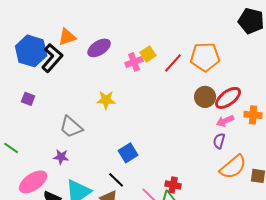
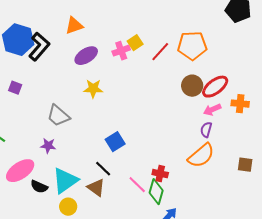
orange triangle: (67, 37) -> (74, 26), moved
purple ellipse: (99, 48) -> (86, 56), moved
orange semicircle: (233, 167) -> (201, 156), moved

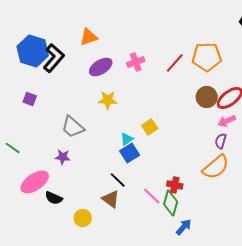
yellow square: (135, 43) -> (150, 127), moved
cyan triangle: (65, 181) -> (127, 139), moved, size x0.5

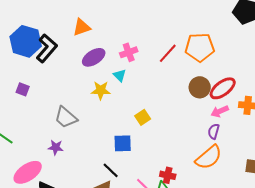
cyan triangle: (127, 139) -> (120, 75), moved, turned -40
blue square: (130, 153) -> (123, 143), turned 30

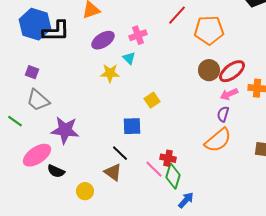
black L-shape: (47, 48) -> (56, 31), turned 48
red line: (168, 53) -> (177, 15), moved
gray trapezoid: (66, 117) -> (38, 100), moved
purple star: (56, 147) -> (65, 130), size x1.8
red cross: (168, 175) -> (168, 158), moved

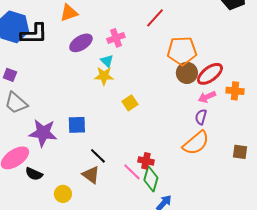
orange pentagon: (209, 30) -> (182, 51), moved
yellow star: (110, 73) -> (104, 76), moved
blue square: (132, 126) -> (77, 125), moved

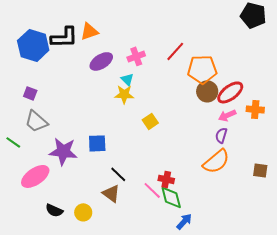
red line: (155, 18) -> (175, 51), moved
black L-shape: (34, 34) -> (64, 37), moved
black semicircle: (34, 174) -> (54, 210), moved
green diamond: (151, 179) -> (171, 197), turned -30

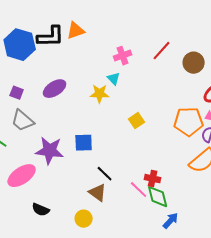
purple ellipse: (101, 61) -> (55, 89), moved
orange pentagon: (202, 69) -> (189, 122), moved
brown circle: (207, 91) -> (194, 63), moved
yellow star: (124, 94) -> (100, 94), moved
yellow circle: (83, 212) -> (84, 219), moved

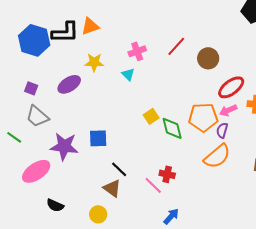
yellow star: (100, 94) -> (94, 62), moved
green diamond: (158, 197) -> (172, 128), moved
blue arrow: (171, 221) -> (171, 216), moved

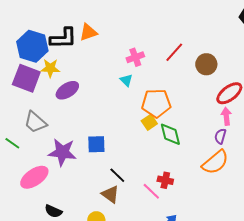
yellow star: (94, 62) -> (50, 68), moved
purple square: (31, 88) -> (26, 78), moved, size x2.0
pink arrow: (228, 110) -> (226, 116), turned 108
orange pentagon: (203, 117) -> (156, 103), moved

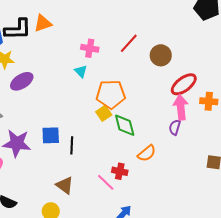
pink cross: (135, 57) -> (90, 48), turned 30
pink arrow: (226, 116) -> (181, 107), size x1.4
orange semicircle: (215, 162) -> (147, 153), moved, size x0.7
black line: (117, 175) -> (72, 145), moved, turned 48

